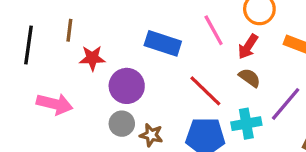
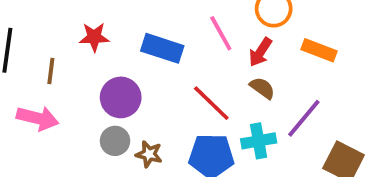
brown line: (69, 30) -> (51, 71), moved
red star: (92, 58) -> (94, 37), moved

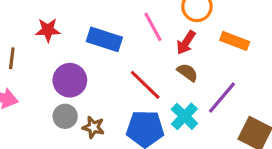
cyan cross: (259, 141) -> (184, 116), turned -36

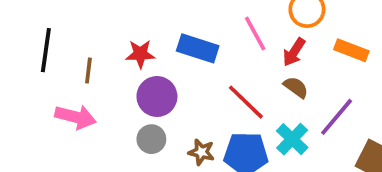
red star: (48, 30) -> (140, 54), moved
brown star: (93, 127) -> (201, 152), moved

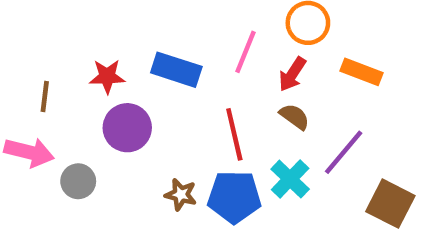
pink line: (255, 34) -> (245, 52), turned 51
red line: (246, 102) -> (234, 134), turned 33
gray circle: (151, 139) -> (78, 181), moved

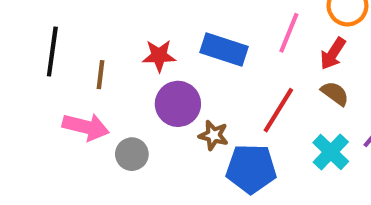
red line: (234, 134) -> (278, 110), turned 45
brown star: (181, 195) -> (214, 135), moved
blue pentagon: (234, 197) -> (251, 169), moved

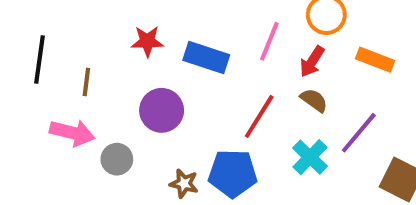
red star: (159, 56) -> (147, 41), moved
brown star: (214, 135) -> (184, 184), moved

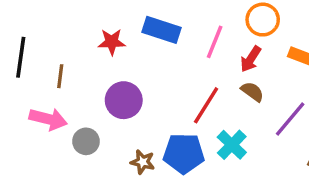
blue rectangle: (206, 57) -> (161, 30), moved
cyan cross: (310, 157) -> (232, 145), moved

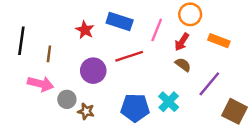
red star: (112, 42) -> (85, 30), turned 30
red line: (206, 105) -> (129, 56), moved, turned 40
brown star: (143, 162) -> (86, 111), moved

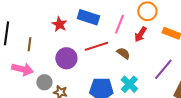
brown semicircle: (183, 65) -> (123, 53), moved

